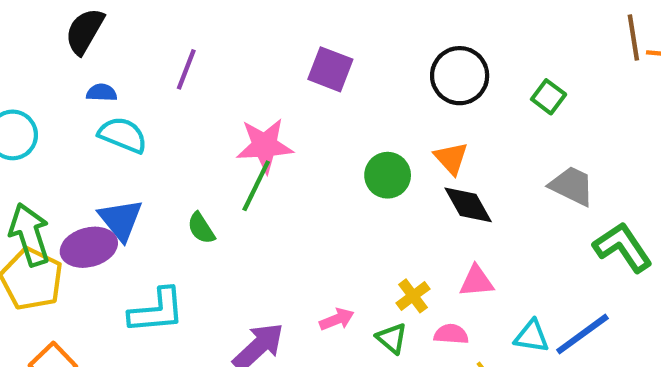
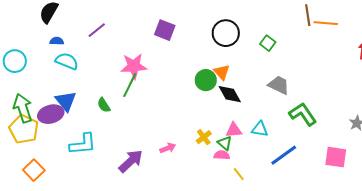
purple line: (186, 69) -> (97, 30), turned 30
green circle: (388, 175) -> (206, 80), moved
cyan triangle: (532, 336) -> (260, 129), moved
green triangle: (392, 338) -> (225, 143), moved

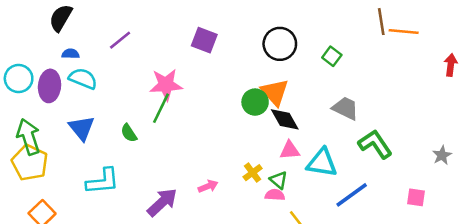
orange triangle: (222, 72) -> (275, 92), size x1.4
purple ellipse: (51, 114) -> (50, 86), moved, turned -70
cyan triangle: (260, 129) -> (322, 163), size x1.5
pink triangle: (234, 130) -> (290, 150), moved
pink square: (336, 157) -> (416, 197), size x0.7

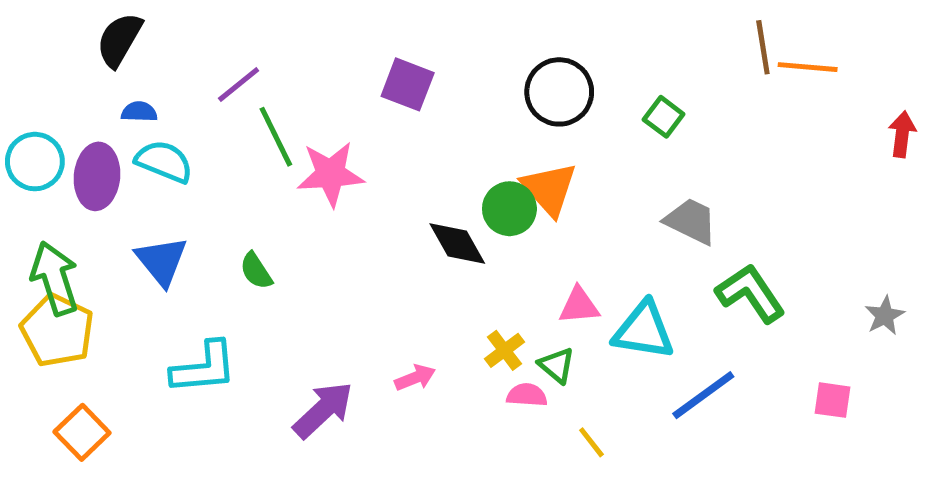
green line: (161, 108) -> (276, 137), moved, turned -52
black diamond: (285, 119) -> (457, 244), moved
pink semicircle: (275, 195) -> (527, 395), moved

